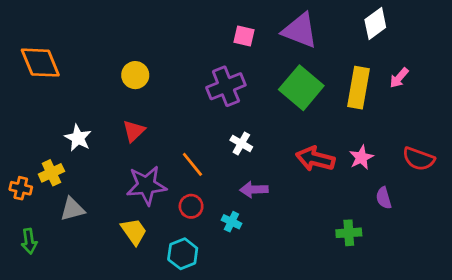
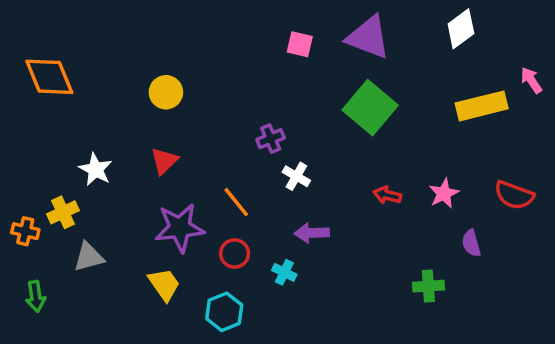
pink arrow: (399, 78) -> (531, 80), moved, turned 105
purple cross: (226, 86) -> (271, 139), moved, size x0.6
yellow rectangle: (359, 88) -> (482, 106), moved, turned 66
red arrow: (315, 159) -> (387, 195), size x0.6

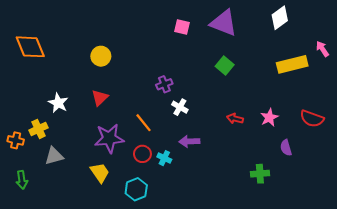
green square: (370, 108) -> (225, 66), size x0.6
cyan cross: (284, 272) -> (164, 158), moved

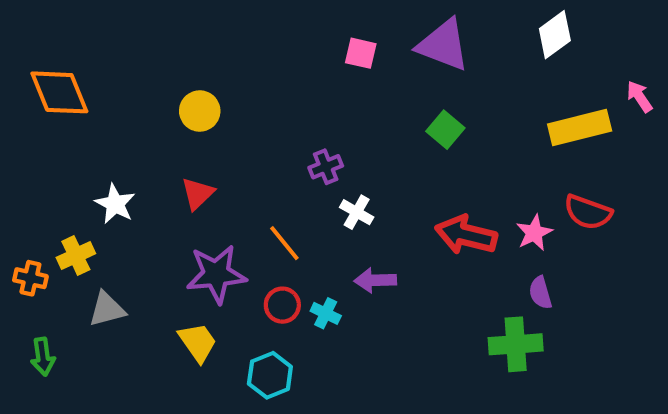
red arrow: (235, 119) -> (466, 235), size x1.8
red semicircle: (312, 119) -> (588, 212), moved
purple semicircle: (286, 148) -> (540, 293), moved
green cross: (260, 174) -> (516, 344), size x1.4

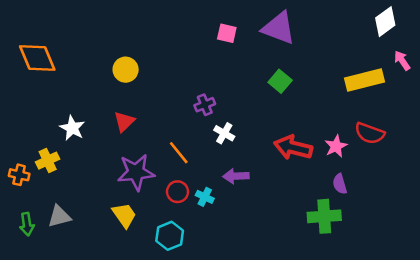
white diamond: (555, 35) -> (385, 22), moved
gray triangle: (107, 309) -> (59, 216), moved

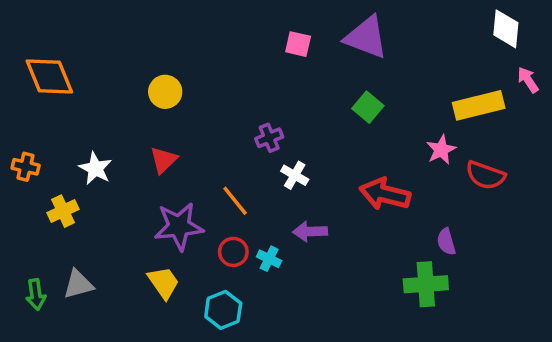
white diamond: (385, 22) -> (506, 29), turned -48
pink star: (336, 146) -> (441, 150), moved
orange cross: (19, 175) -> (26, 167), moved

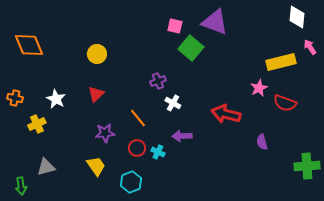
green square: (368, 107) -> (191, 48), moved, size x1.4
purple star: (179, 226) -> (105, 133), size x0.7
green cross: (426, 284) -> (307, 166), moved
green arrow: (36, 294) -> (21, 186), moved

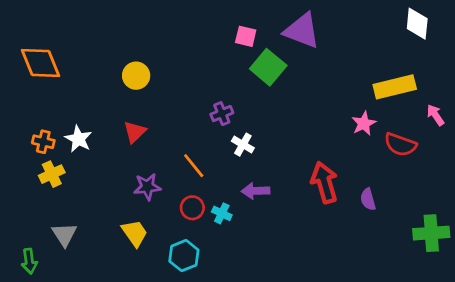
pink arrow: (310, 47) -> (435, 115), moved
orange cross: (15, 98) -> (43, 142), moved
red arrow: (226, 114) -> (324, 182), moved, turned 60
gray triangle: (46, 167) -> (64, 234), turned -48

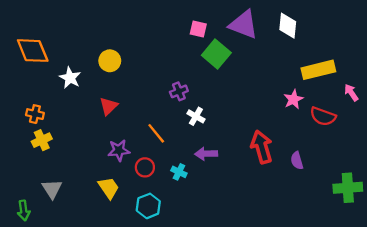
white diamond: (417, 24) -> (288, 26), moved
white star: (78, 139) -> (70, 78), moved
red circle: (192, 208) -> (145, 167), moved

